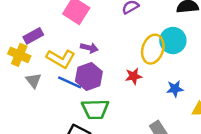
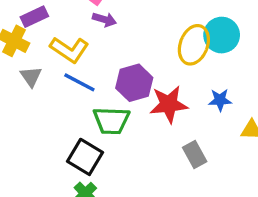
purple arrow: (89, 48) -> (104, 20), moved
purple hexagon: (89, 76) -> (134, 83), moved
red star: (134, 76) -> (169, 104), moved, size x1.6

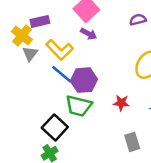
gray triangle: (31, 77) -> (30, 54), moved
purple hexagon: (134, 83) -> (84, 80), moved
red star: (169, 104) -> (121, 103), size x0.6

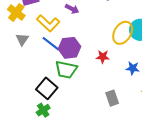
gray triangle: (30, 54) -> (22, 39), moved
red star: (121, 103) -> (103, 57), moved

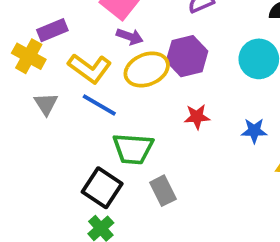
yellow ellipse: (123, 33) -> (147, 69), moved, turned 45
purple hexagon: (70, 48) -> (187, 56), moved
gray rectangle: (112, 98) -> (163, 191), moved

